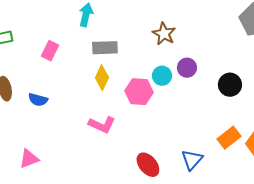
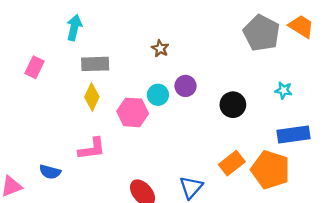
brown star: (164, 34) -> (160, 48), size x0.7
blue semicircle: (38, 100) -> (50, 172), moved
pink L-shape: (102, 125) -> (92, 149), turned -32

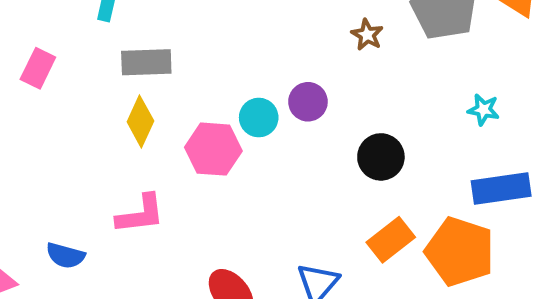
brown star: (160, 48) -> (367, 35), moved
black circle: (233, 105) -> (381, 157), moved

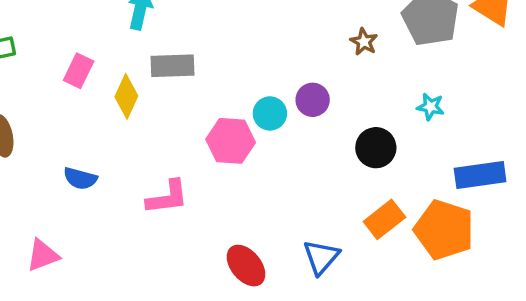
cyan star: (483, 110) -> (431, 107), moved
yellow diamond: (140, 121) -> (126, 96), moved
blue semicircle: (65, 256) -> (80, 178), moved

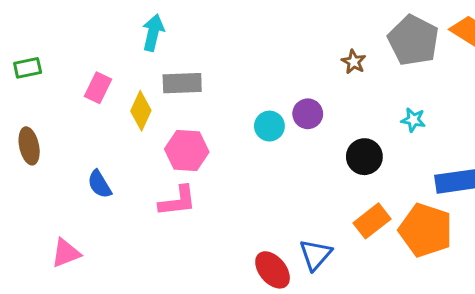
pink hexagon: (231, 141) -> (187, 151), moved
blue semicircle: (80, 178) -> (100, 184), turned 44
red ellipse: (246, 266) -> (273, 270), moved

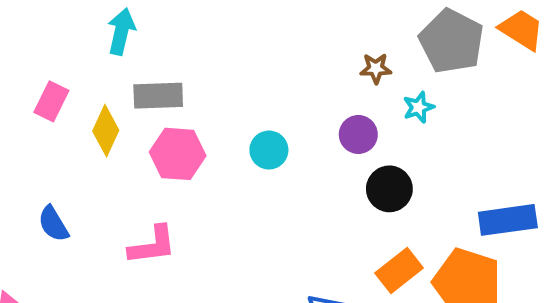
brown star: (354, 62) -> (376, 68), turned -30
purple circle: (308, 114) -> (358, 134), moved
cyan star: (413, 120) -> (419, 107), moved, turned -30
pink hexagon: (187, 151) -> (178, 154), moved

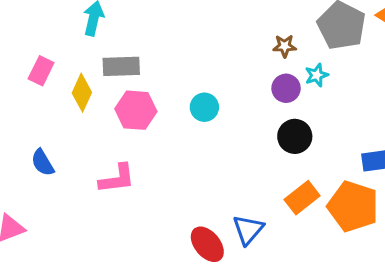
purple circle: (358, 134) -> (286, 88), moved

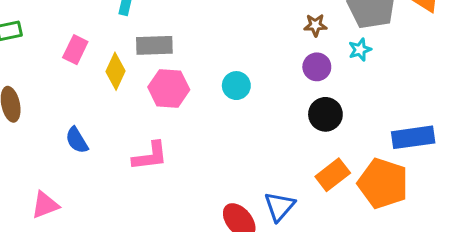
cyan star: (317, 75) -> (360, 50), moved

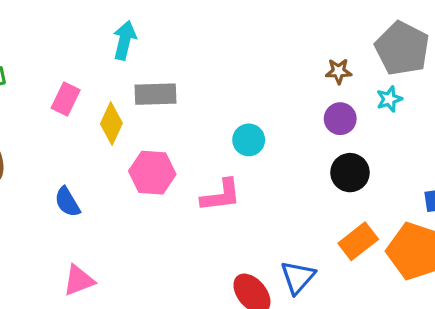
pink hexagon: (169, 88) -> (152, 173), moved
pink L-shape: (150, 156) -> (221, 195), moved
pink triangle: (45, 205) -> (79, 280), moved

